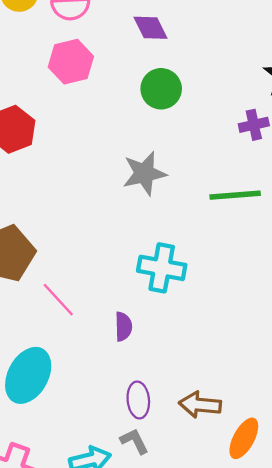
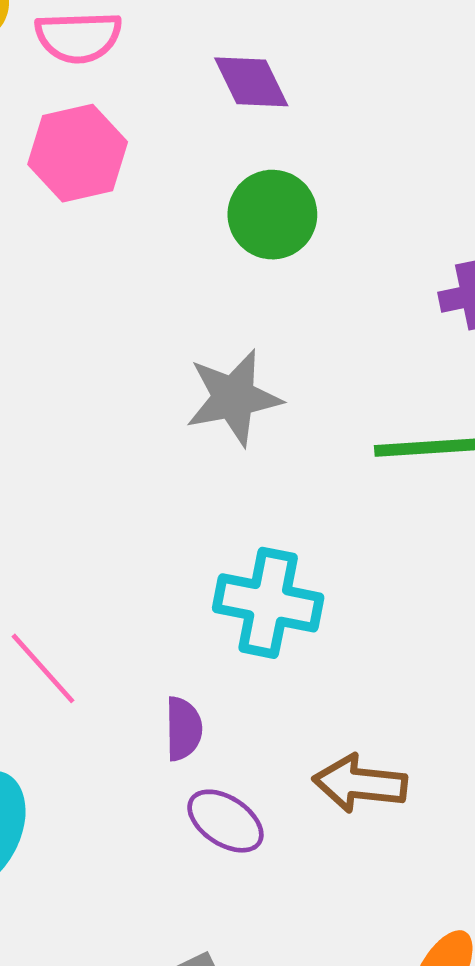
purple ellipse: (138, 400) -> (225, 821), moved, turned -52
brown arrow: (200, 405) -> (360, 783), moved

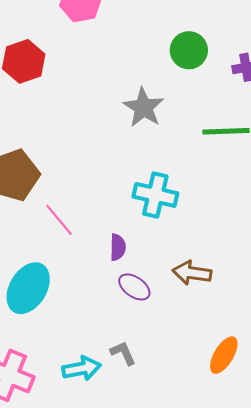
green circle: (272, 215) -> (189, 50), moved
gray star: (234, 398) -> (143, 107), turned -30

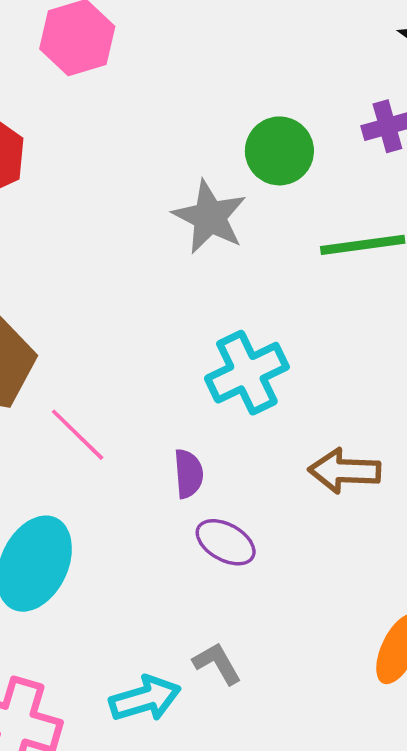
green circle: (189, 50) -> (279, 151), moved
cyan cross: (155, 195) -> (247, 373), turned -33
brown arrow: (192, 273) -> (345, 471), moved

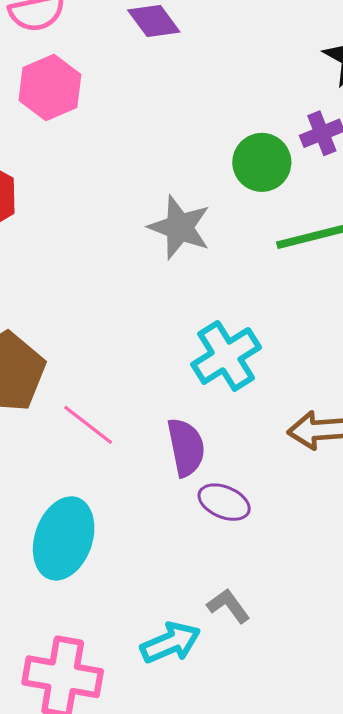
green circle: (279, 151) -> (262, 162), moved
purple semicircle: (188, 474) -> (186, 447), size x1.4

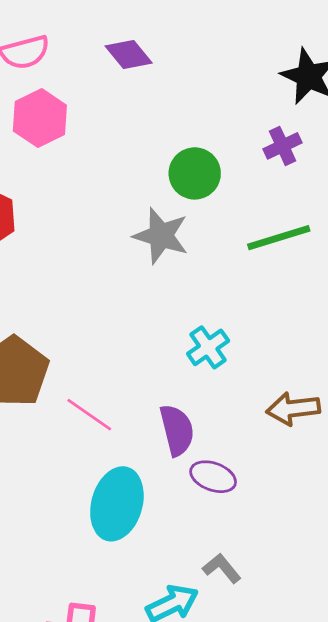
green circle: (262, 162) -> (195, 173), moved
cyan cross: (226, 356) -> (208, 347), size x0.7
cyan ellipse: (64, 538) -> (117, 504), moved

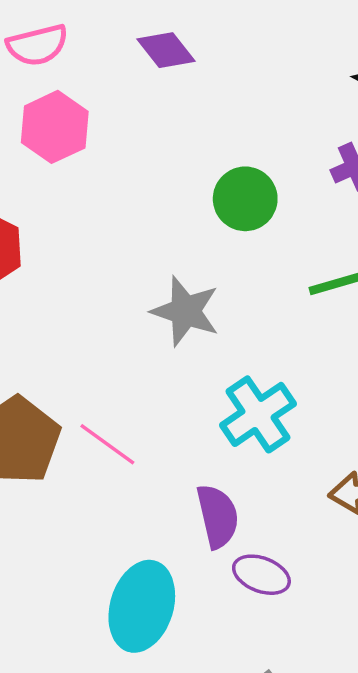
gray star: (161, 236) -> (185, 311), moved
cyan cross: (208, 347) -> (258, 414), size x1.4
pink line: (89, 415) -> (107, 444), moved

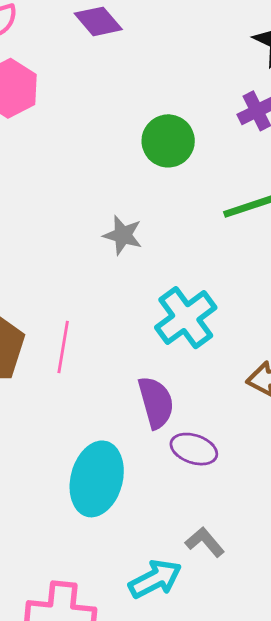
gray star: (185, 311) -> (123, 235), size x0.7
pink line: (107, 444) -> (63, 347), turned 66

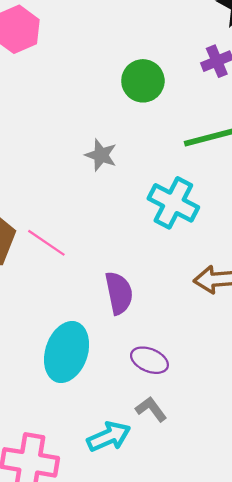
cyan cross: (186, 318) -> (173, 203), moved, turned -30
pink line: (63, 347) -> (46, 243), turned -69
purple ellipse: (194, 449) -> (149, 360), moved

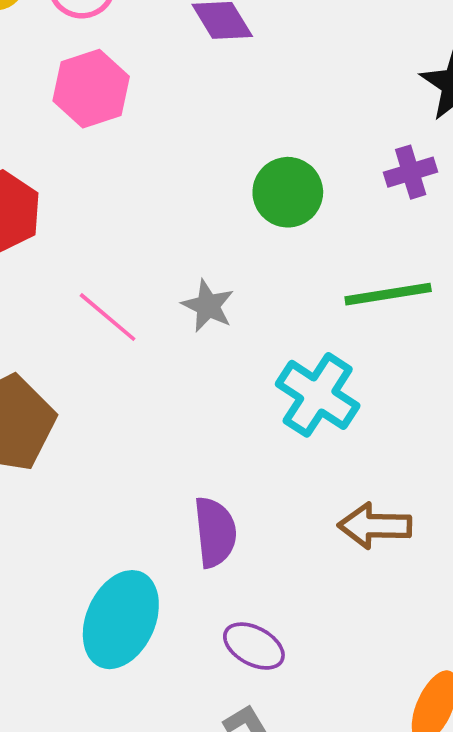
pink line: (46, 243) -> (108, 317), moved

